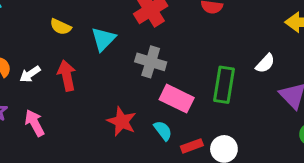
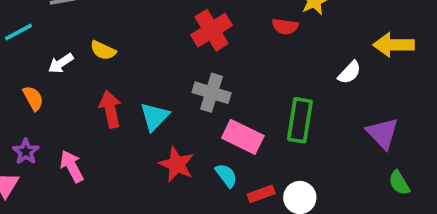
cyan triangle: (103, 39) -> (155, 117), moved
white semicircle: (265, 63) -> (349, 72), moved
white arrow: (30, 74) -> (61, 63), moved

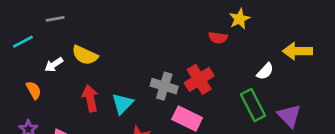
red cross: (212, 30) -> (199, 79), moved
yellow semicircle: (103, 50) -> (85, 55), size x1.4
green rectangle: (300, 120) -> (253, 105), moved, turned -36

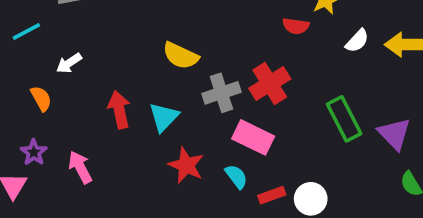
yellow semicircle: (85, 55) -> (181, 56), moved
white semicircle: (265, 71) -> (357, 41), moved
gray cross: (164, 86) -> (221, 93), turned -35

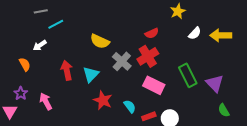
red semicircle: (296, 26) -> (152, 33), moved, turned -32
cyan line: (26, 32) -> (56, 24), moved
gray cross: (221, 93) -> (122, 61), turned -30
pink rectangle: (253, 137) -> (154, 85), moved

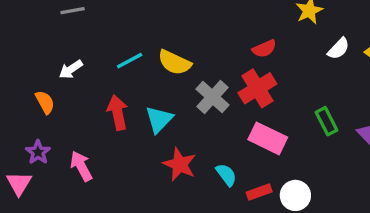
cyan line: (56, 24) -> (130, 61), moved
green rectangle: (188, 75) -> (326, 121), size x0.7

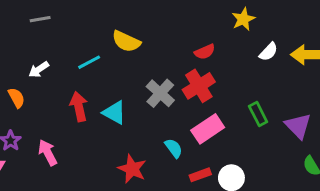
yellow semicircle: (174, 62) -> (126, 41), moved
cyan triangle: (159, 119) -> (114, 113), turned -45
pink rectangle: (268, 138) -> (208, 129), turned -60
red star: (180, 164) -> (132, 169), moved
cyan semicircle: (226, 175) -> (174, 148), moved

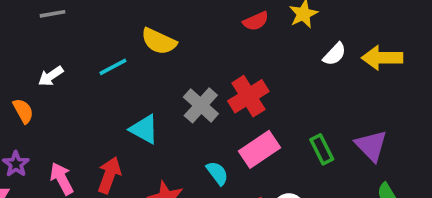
red semicircle: (205, 52) -> (256, 21), moved
red arrow: (79, 107) -> (109, 175), moved, turned 32
green rectangle: (258, 114) -> (322, 149), moved

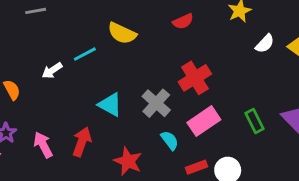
red semicircle: (256, 21) -> (183, 21), moved
white arrow: (51, 76) -> (52, 70), moved
gray cross: (201, 105) -> (156, 103), moved

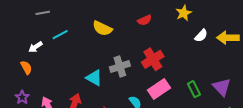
cyan line: (85, 54) -> (60, 35), moved
white arrow: (52, 70) -> (36, 47), moved
gray cross: (156, 103) -> (120, 66), moved, turned 30

